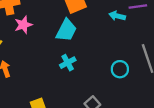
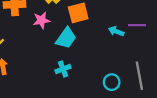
pink star: (23, 25) -> (41, 20), moved

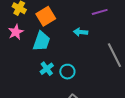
cyan arrow: (116, 31) -> (81, 32), moved
cyan circle: (112, 82) -> (67, 72), moved

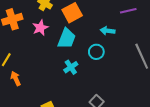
cyan circle: (67, 72) -> (96, 52), moved

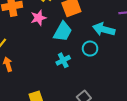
cyan arrow: (108, 31) -> (104, 29), size x1.5

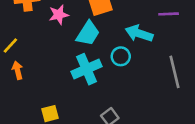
cyan cross: (63, 60) -> (87, 69), size x1.6

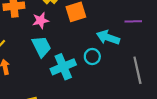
cyan trapezoid: (88, 33) -> (41, 46), moved, turned -60

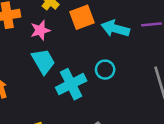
cyan arrow: (108, 37) -> (115, 29), moved

